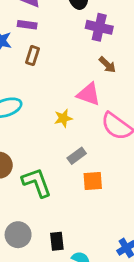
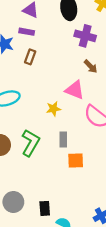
gray rectangle: (77, 156) -> (63, 139), turned -56
green L-shape: (37, 183) -> (31, 143), moved, turned 48

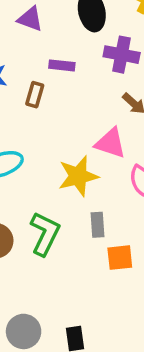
purple rectangle: (27, 32) -> (62, 65), moved
yellow star: (53, 109) -> (78, 176), size x1.6

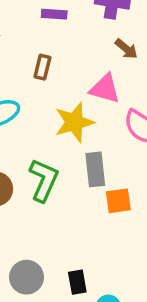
brown rectangle: (35, 95) -> (42, 67), moved
gray rectangle: (97, 225) -> (95, 169), size x1.4

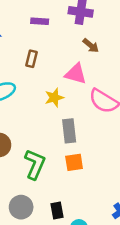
yellow star: (74, 122) -> (54, 98), size x0.7
green L-shape: (44, 180) -> (35, 164), moved
orange square: (118, 201) -> (74, 162), moved

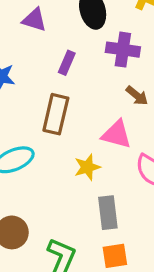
purple rectangle: (40, 21) -> (67, 63), turned -70
brown rectangle: (32, 59) -> (56, 114), size x1.6

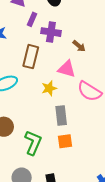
purple cross: (123, 50) -> (51, 32), moved
purple rectangle: (67, 63) -> (32, 19), moved

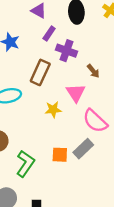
pink triangle: (67, 69) -> (76, 93), turned 30
gray rectangle: (61, 115) -> (83, 149), moved, turned 42
orange square: (65, 141) -> (60, 155), moved

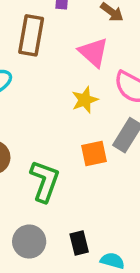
yellow star: (53, 110) -> (85, 100), moved

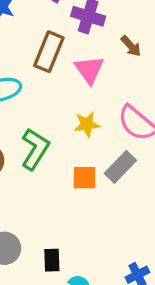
pink triangle: (93, 52) -> (89, 70), moved
green L-shape: (45, 181) -> (35, 149), moved

